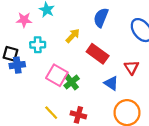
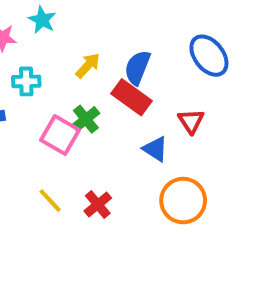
blue semicircle: (101, 18) -> (137, 68), moved
green cross: (72, 82) -> (86, 119), moved
red cross: (78, 115) -> (98, 205), turned 35

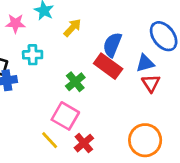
yellow arrow: (88, 66) -> (72, 28), moved
pink square: (60, 135) -> (65, 116), moved
blue triangle: (155, 149) -> (145, 63), moved, turned -48

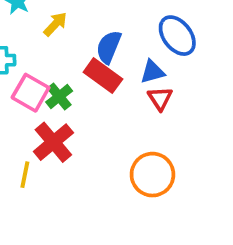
pink square: (65, 116) -> (31, 93), moved
yellow line: (50, 140) -> (25, 175), turned 54
red cross: (84, 143) -> (53, 142), moved, size x1.5

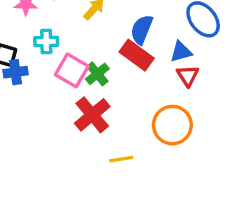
yellow line: (25, 175) -> (121, 159), moved, turned 70
orange circle: (152, 175) -> (172, 125), moved

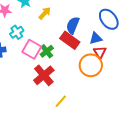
cyan cross: (46, 41) -> (17, 32), turned -32
orange circle: (172, 125) -> (91, 65), moved
yellow line: (121, 159) -> (61, 101), turned -40

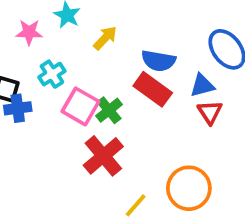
blue semicircle: (73, 25) -> (158, 61), turned -102
orange circle: (91, 65) -> (189, 188), moved

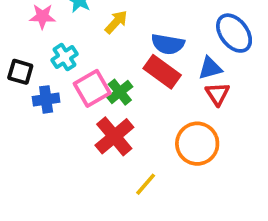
pink square: (80, 106) -> (92, 88), turned 30
blue cross: (18, 108) -> (46, 99), moved
orange circle: (189, 188) -> (197, 144), moved

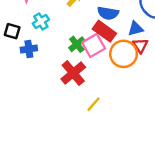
pink square: (92, 88) -> (94, 45), moved
orange circle: (197, 144) -> (124, 54), moved

